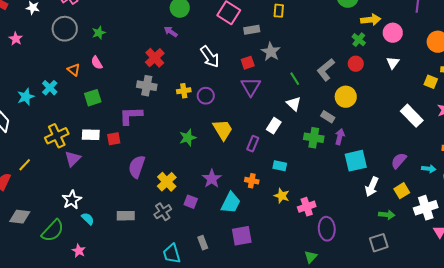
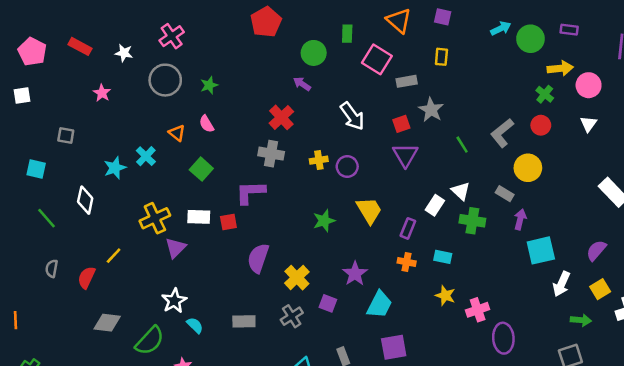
green square: (93, 98) -> (201, 169), turned -30
white triangle: (294, 104) -> (461, 191), moved
green cross: (314, 138) -> (472, 221), moved
orange cross: (252, 181) -> (407, 262), moved

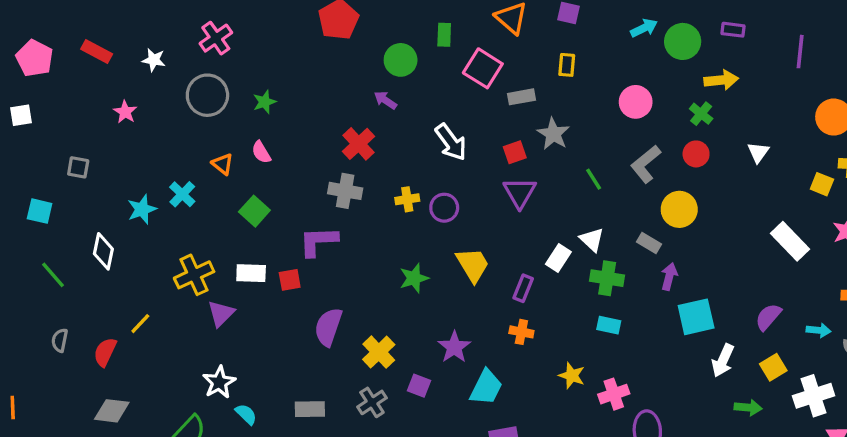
pink circle: (589, 85) -> (636, 102), moved
cyan rectangle: (443, 257) -> (609, 325), moved
gray diamond: (107, 323) -> (112, 411), moved

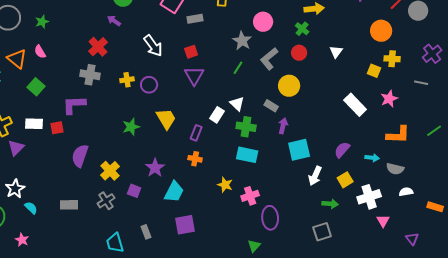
gray star: (553, 134) -> (242, 41), moved
orange triangle: (223, 164) -> (17, 59), size x1.5
green line: (594, 179) -> (238, 68), turned 64
cyan rectangle: (609, 325) -> (247, 155), size x1.5

